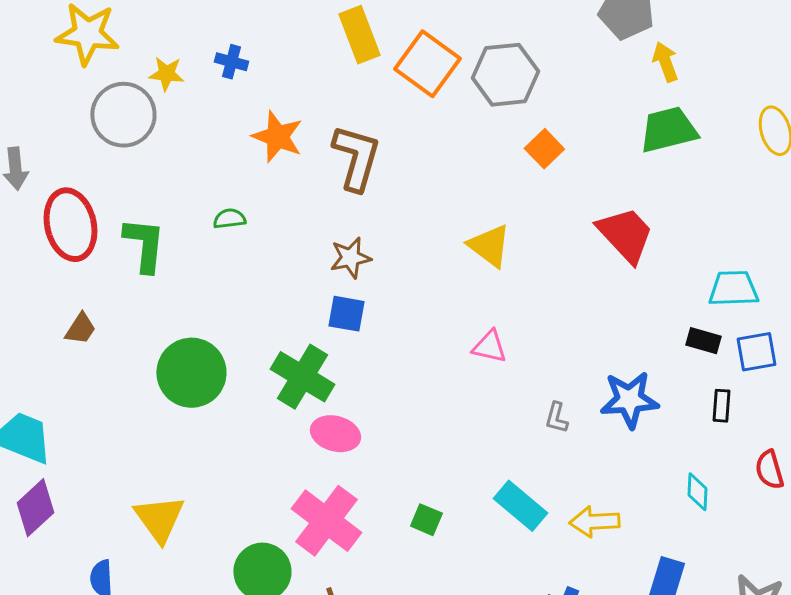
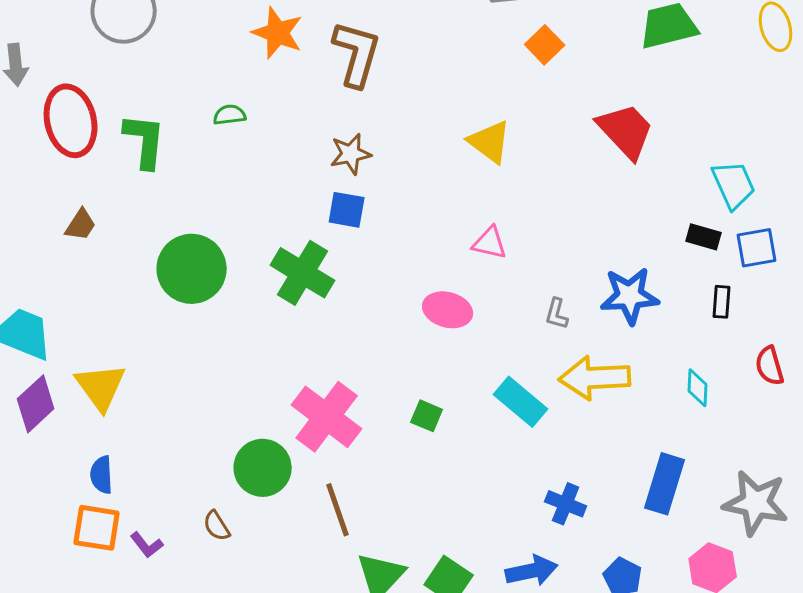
cyan trapezoid: (733, 289) -> (734, 185), turned 68
pink ellipse: (335, 434) -> (448, 310), moved
yellow triangle: (159, 519) -> (101, 387), moved
yellow arrow: (594, 522) -> (595, 378), moved, size x1.4

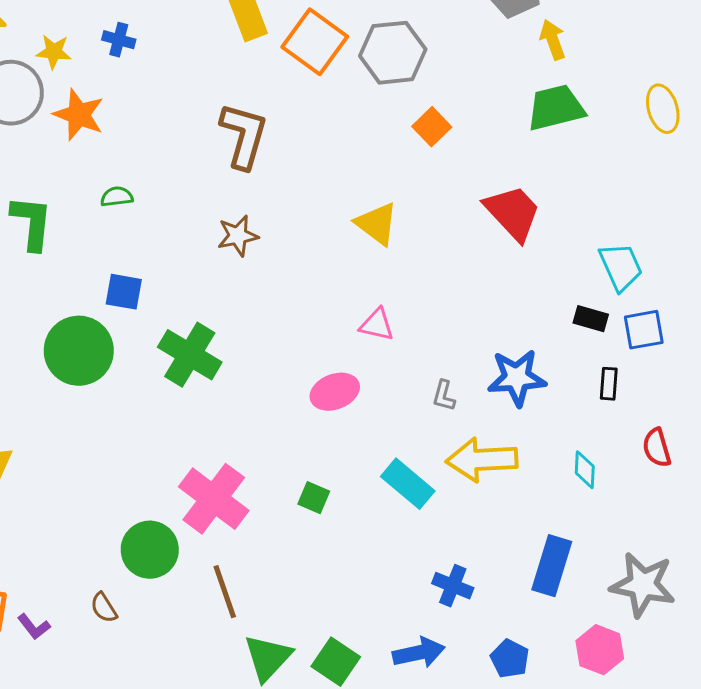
orange star: (278, 33) -> (79, 115), moved
blue square: (347, 210) -> (124, 292), moved
pink ellipse: (448, 310) -> (335, 392), turned -36

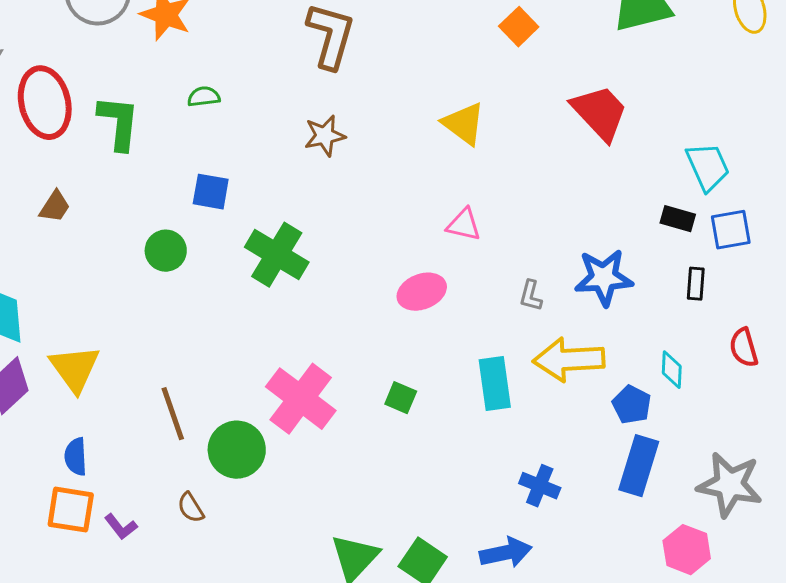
green circle: (79, 351) -> (166, 251), size x0.6
cyan rectangle: (408, 484) -> (495, 384), turned 42
brown line: (225, 592) -> (173, 414), moved
blue pentagon: (510, 659) -> (632, 405), moved

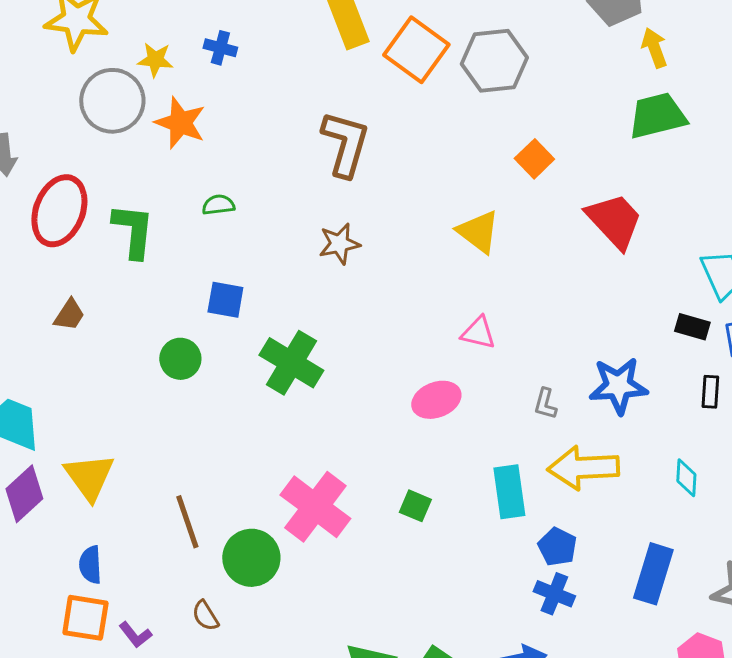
orange square: (519, 27) -> (534, 159), moved
red ellipse: (45, 103) -> (59, 211), turned 34
blue pentagon: (632, 405) -> (557, 547), moved

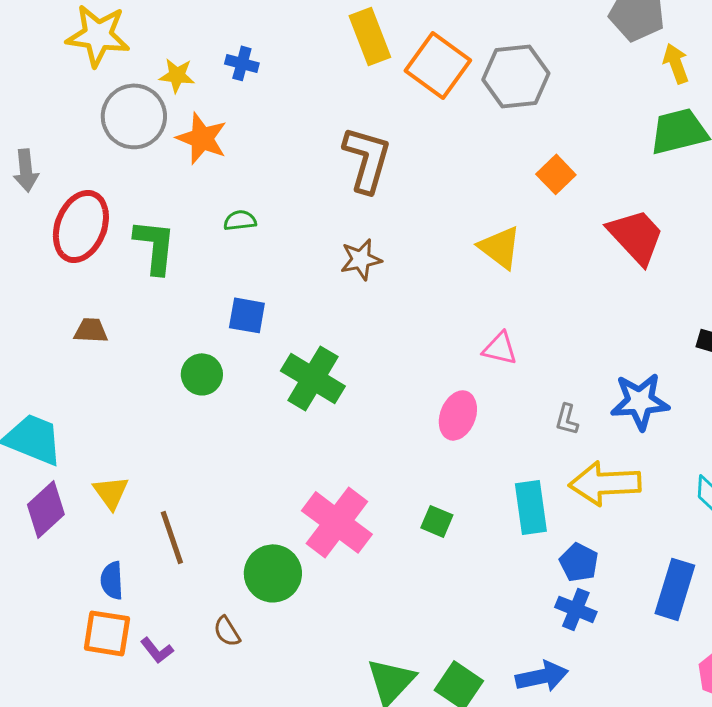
brown trapezoid: (69, 315) -> (91, 330), turned -120
pink ellipse: (436, 400) -> (458, 415), turned -48
yellow triangle: (89, 477) -> (111, 492), size x0.7
brown line: (187, 522) -> (172, 537), moved

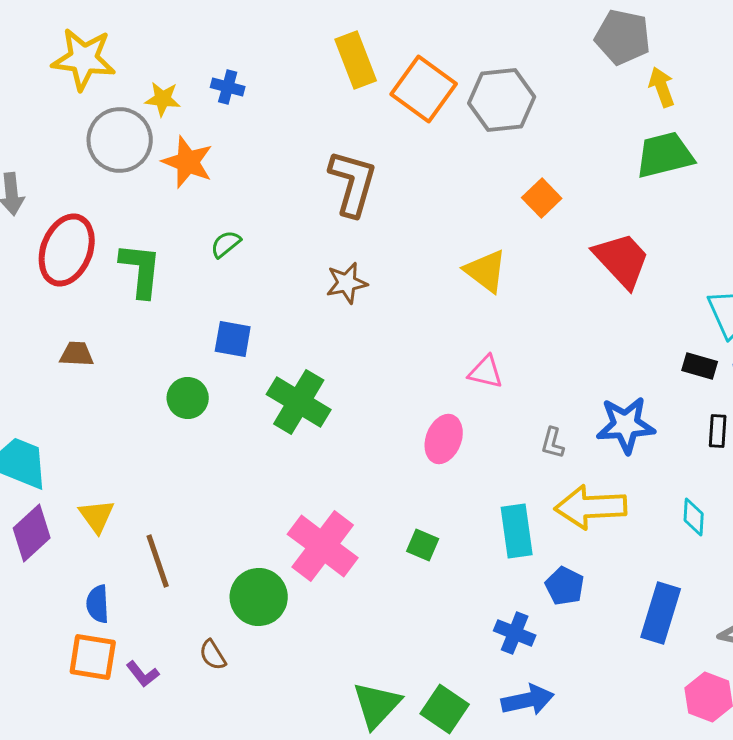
green semicircle: (240, 220) -> (226, 244), turned -32
blue cross: (576, 609) -> (515, 633), moved

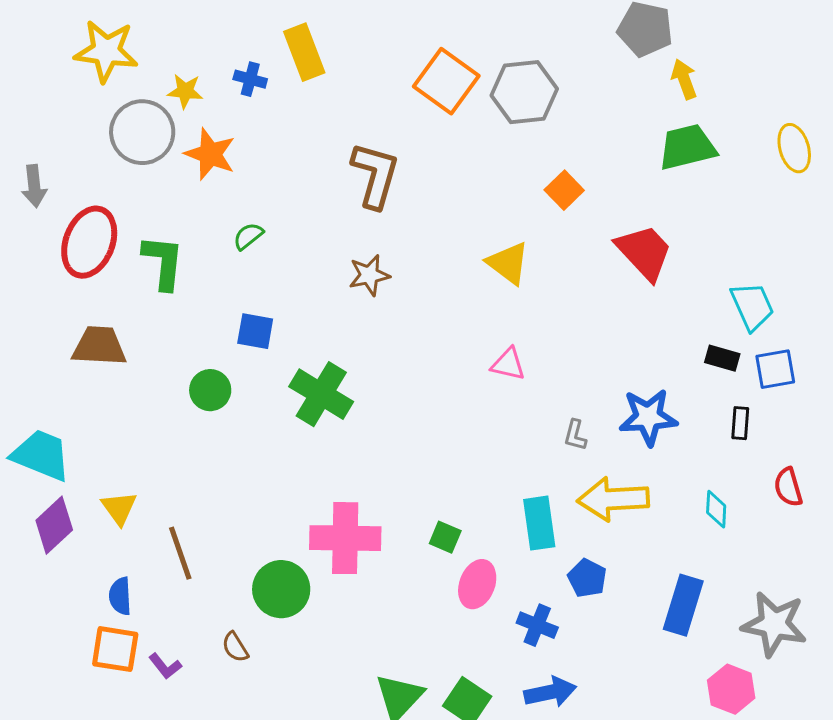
yellow rectangle: (356, 60) -> (304, 52), moved
brown trapezoid: (77, 354) -> (99, 346), size x1.6
pink ellipse: (444, 439) -> (477, 584), moved
pink cross: (323, 546) -> (345, 538), turned -36

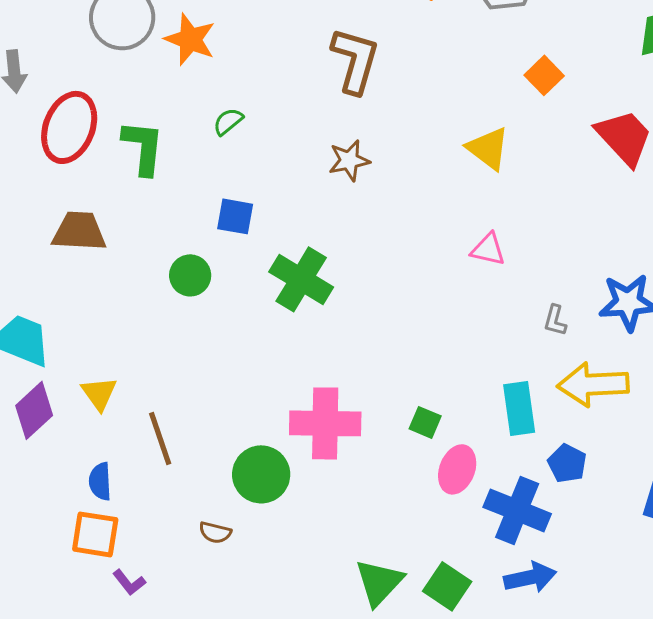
blue cross: (537, 625) -> (517, 510), size x1.6
brown semicircle: (235, 647) -> (215, 532), turned -44
purple L-shape: (165, 666) -> (129, 582), moved

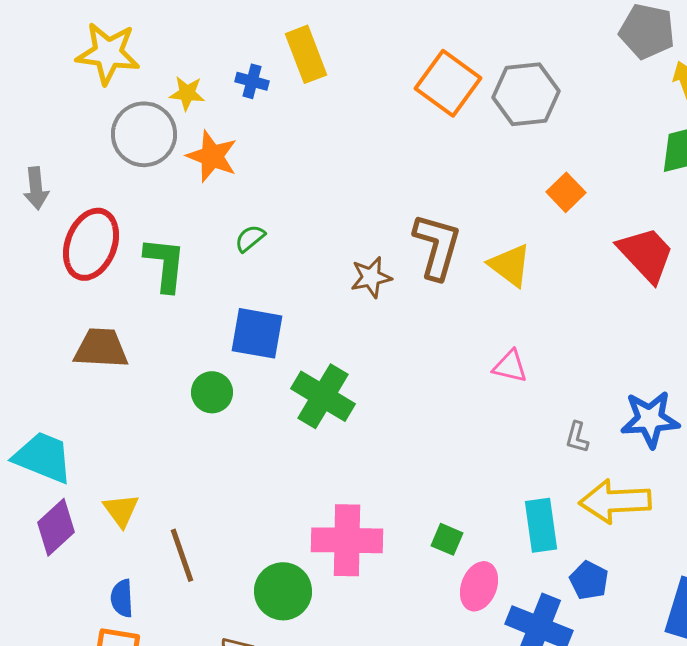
brown L-shape: (355, 60) -> (437, 246), moved
blue square: (235, 216) -> (257, 333), size x1.4

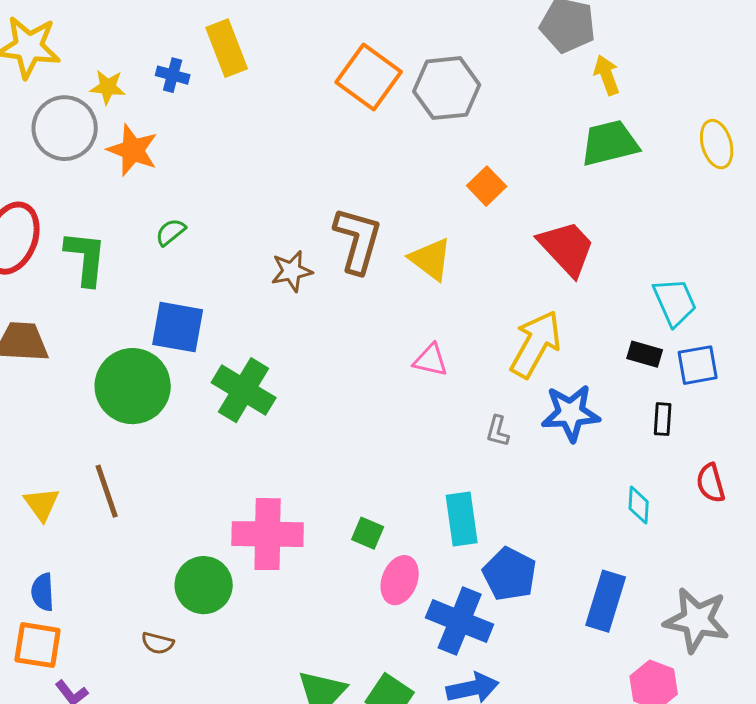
green circle: (212, 392) -> (133, 386), size x1.8
yellow arrow: (615, 501) -> (536, 344), moved, turned 122
brown line: (182, 555) -> (107, 491), moved
blue pentagon: (589, 580) -> (510, 574), size x1.4

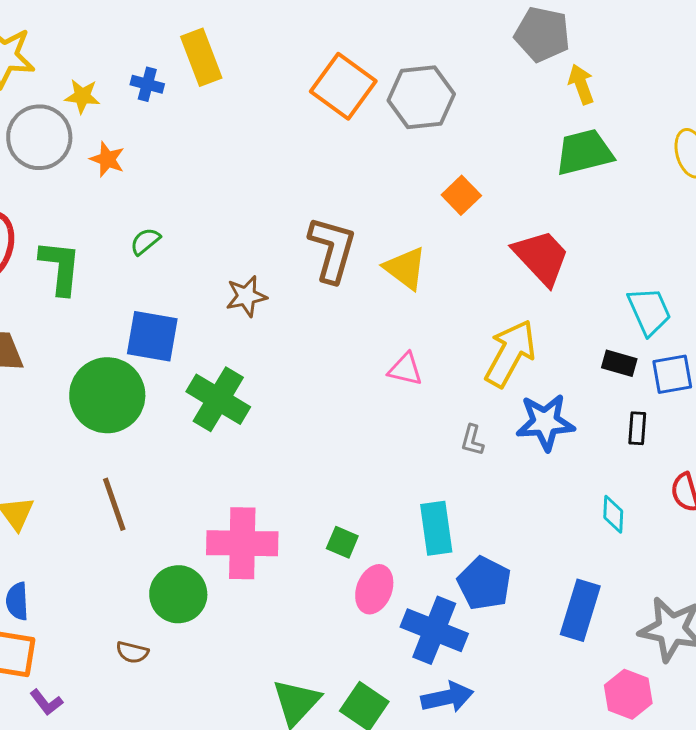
orange star: (133, 150) -> (107, 159), size x0.7
brown star: (292, 271) -> (246, 296), moved
brown line: (107, 491) -> (114, 504), moved

